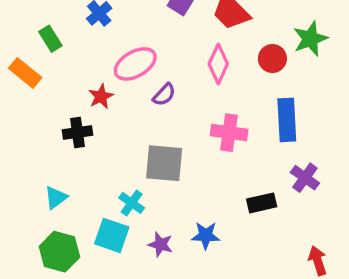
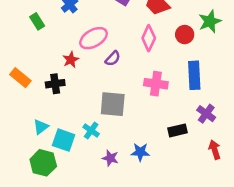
orange rectangle: (25, 73) -> (20, 78), moved
cyan square: (112, 235) -> (64, 140), moved
red arrow: (318, 261) -> (215, 150), moved

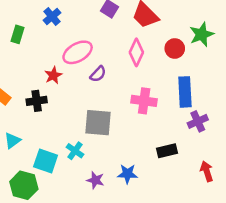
green rectangle: (37, 21) -> (17, 34), turned 49
purple cross: (206, 114) -> (198, 121), moved, turned 30
cyan triangle: (41, 127) -> (12, 141), moved

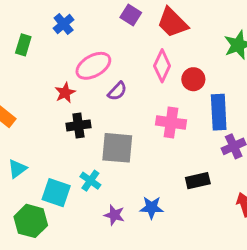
red circle: (175, 48) -> (193, 79), moved
black cross: (37, 101) -> (78, 125), moved

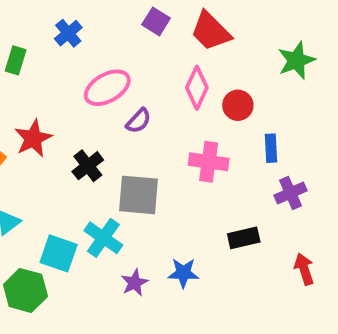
red star: (65, 93) -> (33, 138), moved, size x1.4
blue rectangle: (219, 112) -> (271, 148), size x0.6
black cross: (78, 125) -> (88, 166), turned -30
cyan cross: (90, 181) -> (103, 238), size x1.4
purple star: (114, 215) -> (135, 283), turned 30

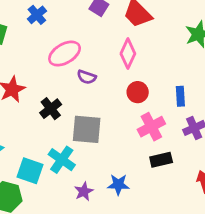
red circle: (238, 105) -> (138, 92), moved
purple semicircle: (138, 121) -> (87, 77), turned 66
pink cross: (209, 162) -> (151, 127), moved, turned -36

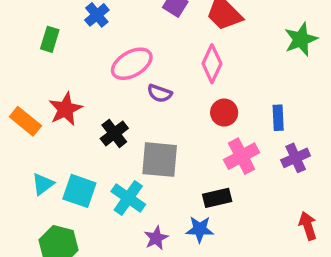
black rectangle: (161, 160) -> (217, 198), moved
cyan square: (30, 171) -> (79, 191), moved

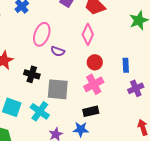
pink ellipse: (132, 64) -> (42, 34), turned -40
black cross: (114, 133) -> (32, 74), turned -35
pink cross: (242, 156) -> (94, 84), moved

